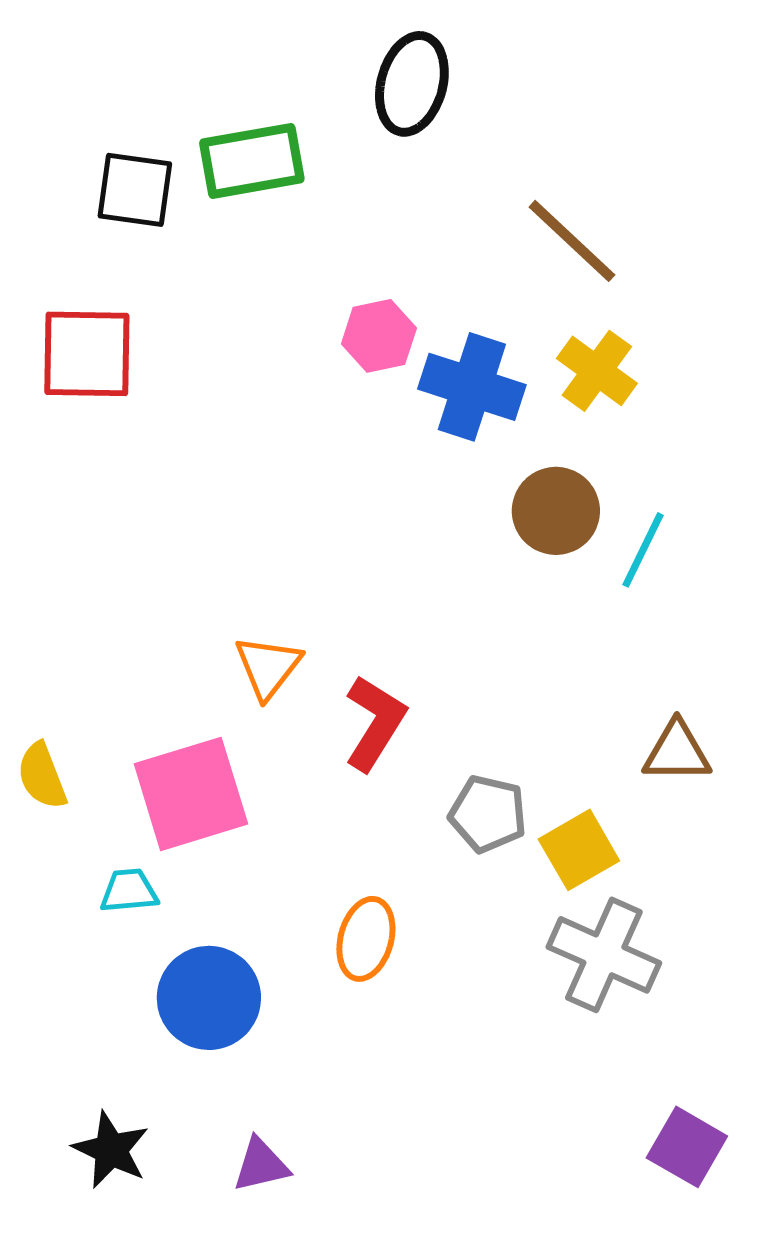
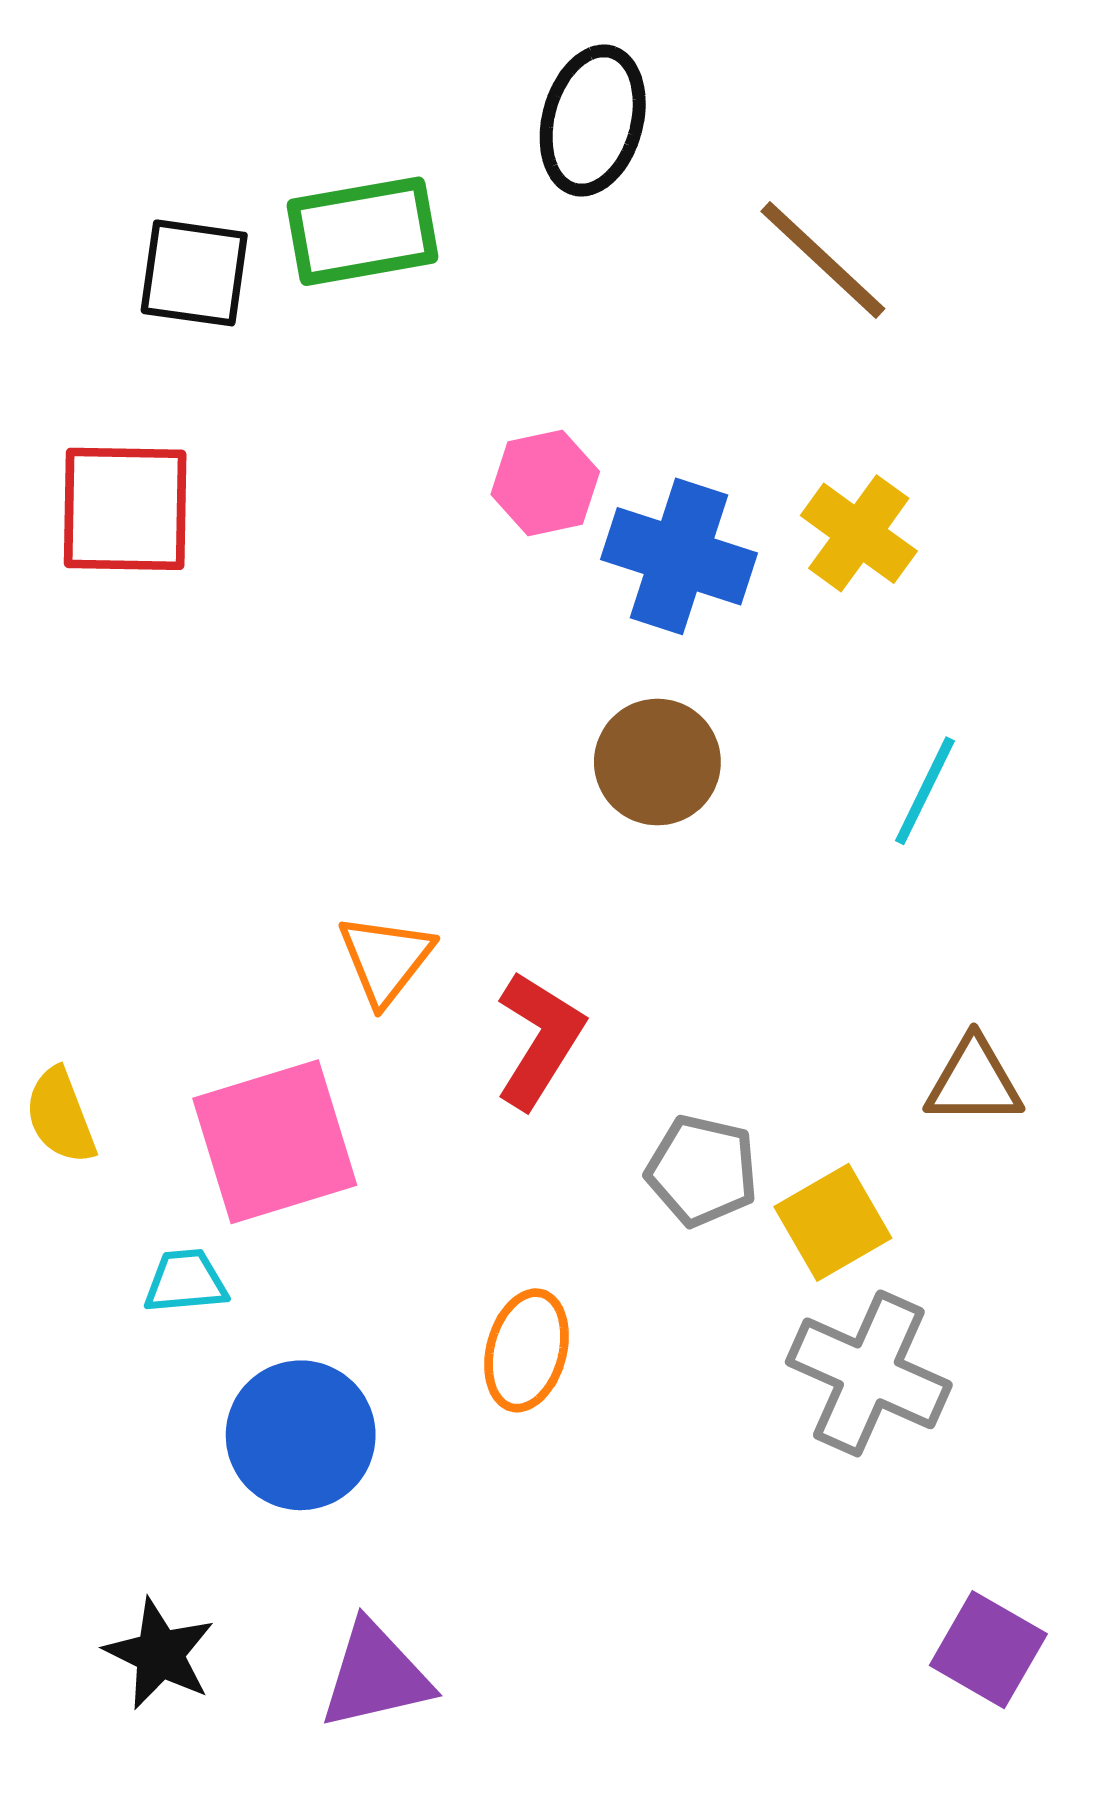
brown line: (572, 241) -> (823, 260), moved
brown circle: (556, 511) -> (657, 762), moved
purple triangle: (261, 1165) -> (375, 1675), size x1.4

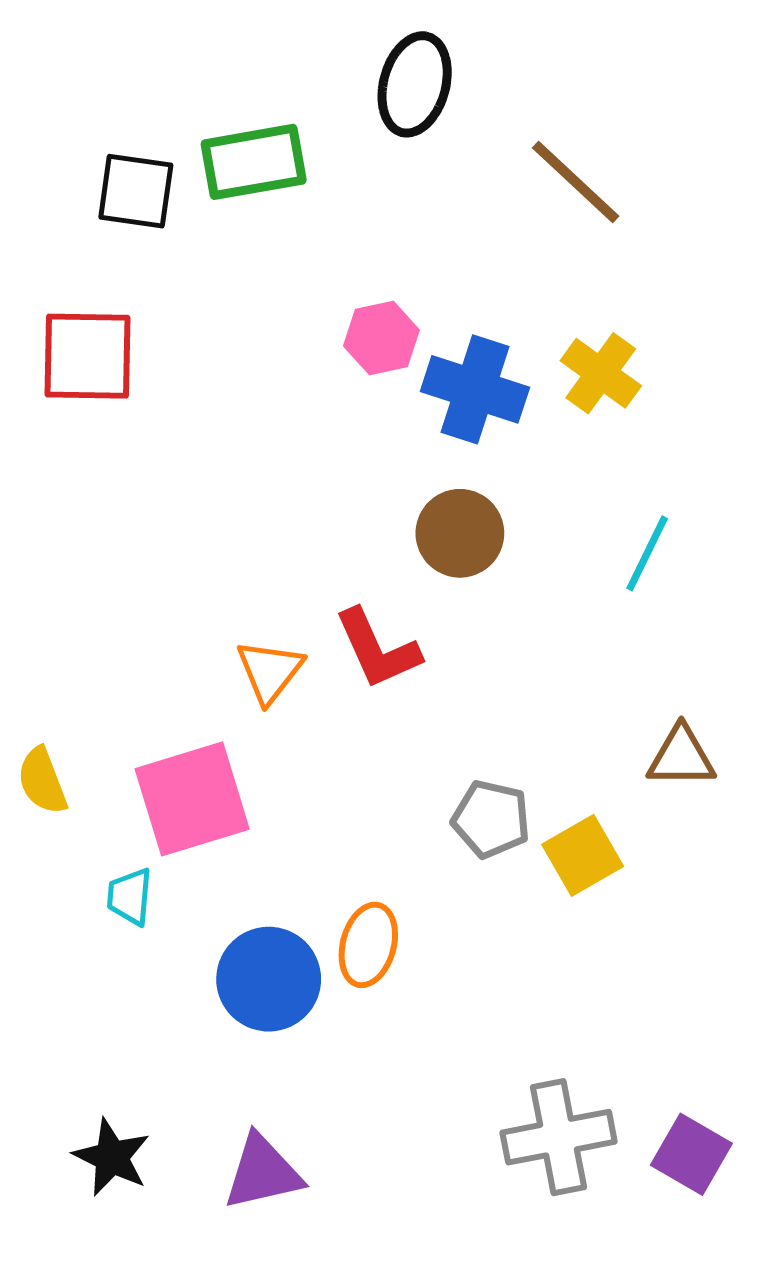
red L-shape: (539, 1040) -> (377, 649), moved, turned 124
cyan trapezoid: (186, 1281) -> (130, 897), turned -80
gray cross: (869, 1373) -> (559, 1137), moved, turned -35
blue circle: (301, 1435) -> (269, 979), moved

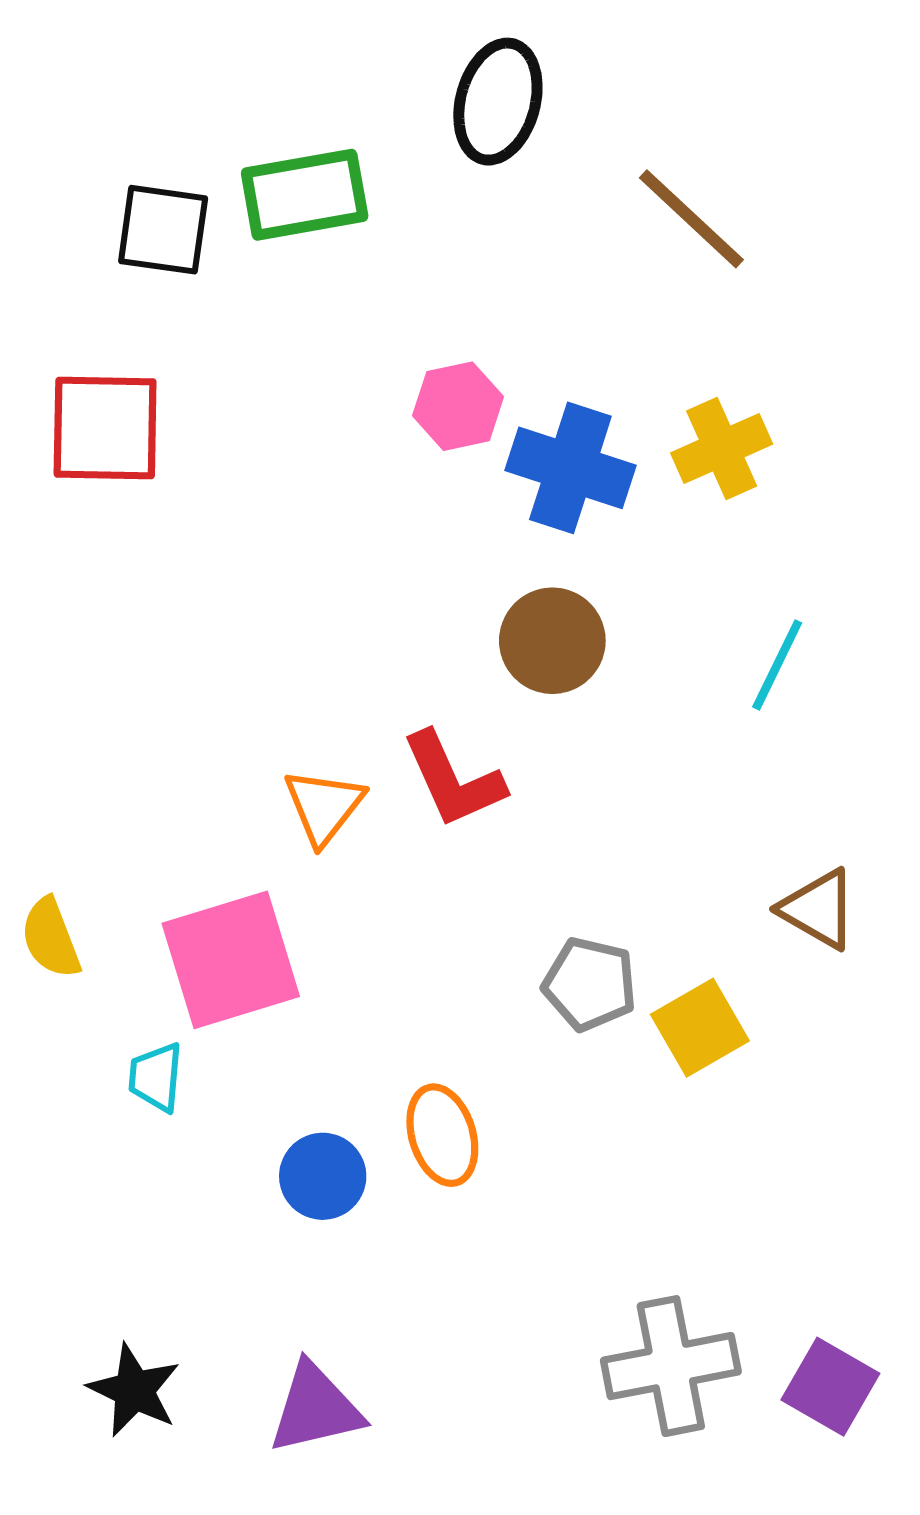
yellow cross: (601, 373) -> (722, 449), turned 30
brown triangle: (681, 757) -> (818, 909), turned 30
orange ellipse: (368, 945) -> (442, 1135), turned -32
blue circle: (269, 979) -> (323, 1176), size x0.7

